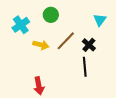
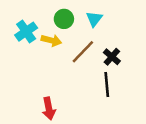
cyan triangle: (100, 20) -> (94, 19), moved
yellow arrow: (41, 45) -> (51, 40), moved

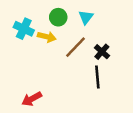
cyan cross: (26, 32) -> (24, 29), turned -30
red arrow: (49, 108) -> (32, 99), moved, turned 72

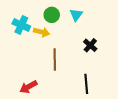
brown line: (75, 47) -> (55, 59), moved, turned -45
black line: (97, 77) -> (86, 84), moved

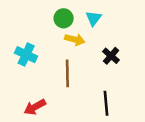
cyan cross: (21, 25) -> (26, 55), moved
yellow arrow: (42, 32) -> (75, 40), moved

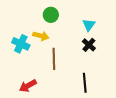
cyan triangle: (94, 18) -> (89, 25), moved
yellow arrow: (75, 40) -> (41, 36), moved

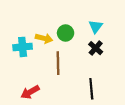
green circle: (51, 15) -> (66, 33), moved
cyan cross: (21, 44) -> (23, 47), turned -30

